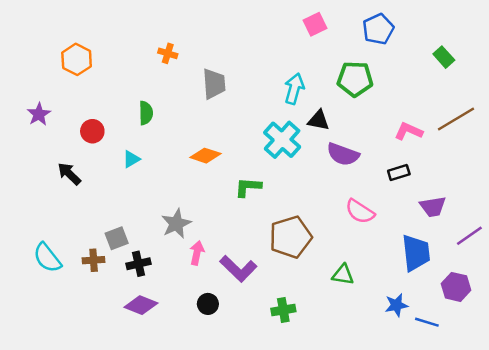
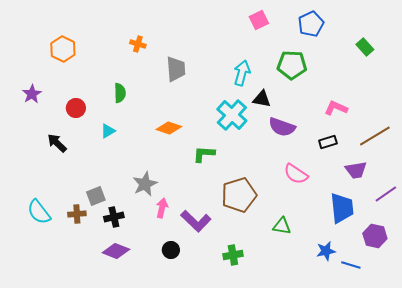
brown line: (456, 119) -> (375, 136), moved

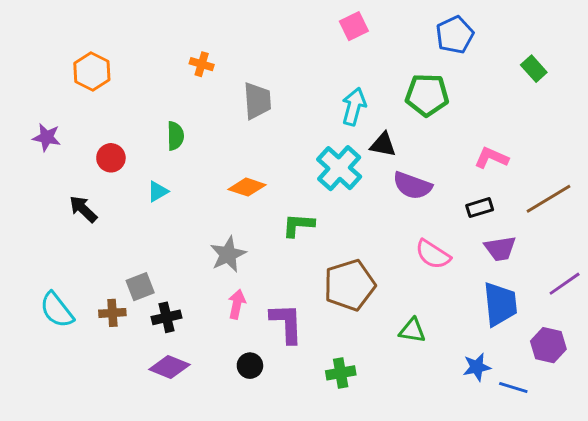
pink square: (259, 20) -> (354, 26), moved
purple star: (32, 94) -> (47, 137), turned -30
purple trapezoid: (356, 170) -> (500, 249), moved
gray star: (145, 184) -> (228, 254), moved
purple L-shape: (196, 221) -> (287, 323), turned -136

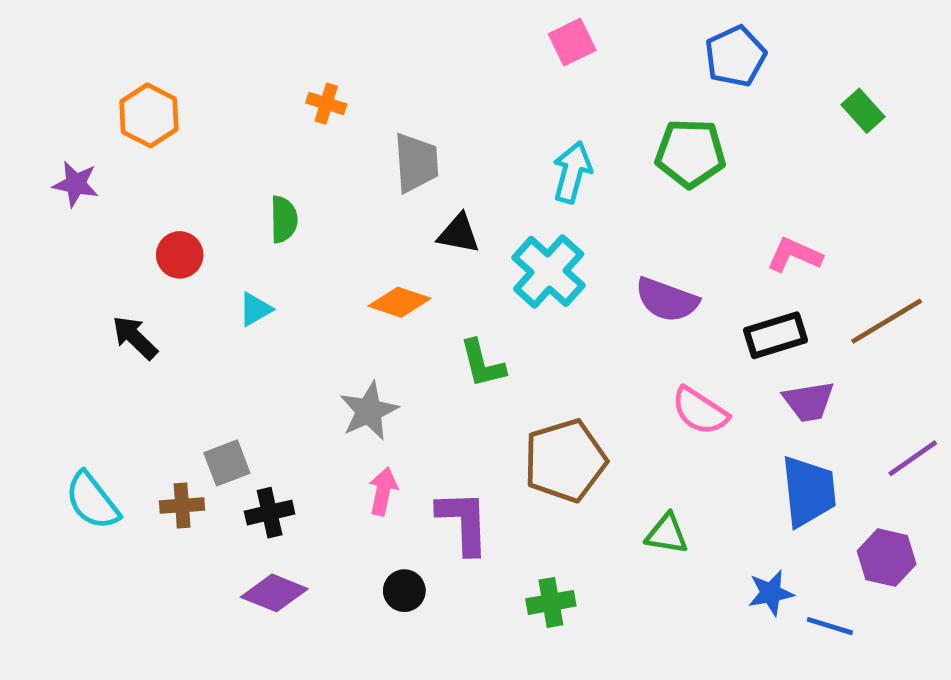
purple star: (47, 137) -> (76, 184), moved
black triangle: (383, 145) -> (459, 234), moved
black rectangle: (480, 208) -> (776, 335), size x1.4
green L-shape: (298, 225) -> (482, 364), turned -108

